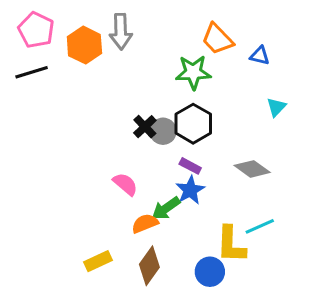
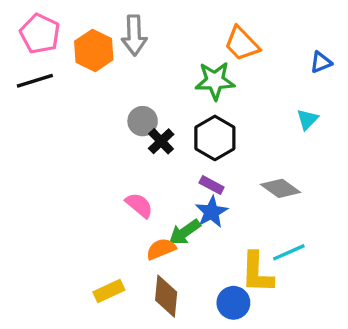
blue triangle: (260, 56) -> (321, 62), moved, turned -35
gray circle: (163, 131) -> (143, 121), moved
brown diamond: (149, 266) -> (166, 296), turned -30

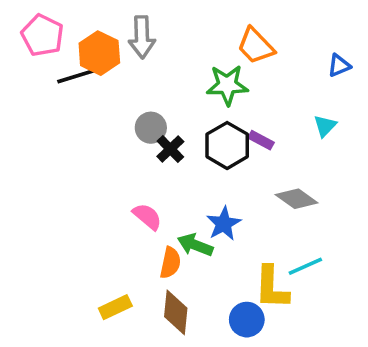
black line: (35, 81) -> (76, 76), moved
purple rectangle: (212, 185) -> (261, 140), moved
green arrow: (185, 232) -> (195, 245), turned 56
orange semicircle: (161, 249) -> (170, 263), turned 124

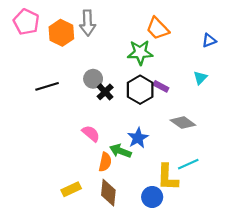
black line: (76, 76) -> (47, 86), moved

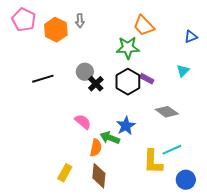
gray arrow: (88, 23) -> (80, 21), size x0.6
yellow rectangle: (71, 189) -> (65, 173), turned -36
blue circle: (152, 197) -> (186, 180), moved

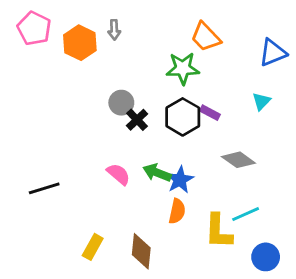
blue triangle: (191, 37) -> (273, 53), size x1.5
black line: (43, 79) -> (44, 188), moved
green arrow: (110, 138) -> (157, 173), moved
orange semicircle: (96, 148) -> (177, 211), moved

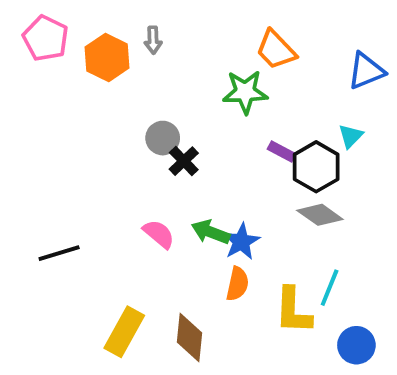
black hexagon: (183, 117) -> (316, 167), moved
cyan line: (246, 214) -> (330, 288), turned -44
yellow rectangle: (93, 247) -> (124, 332), size x1.4

